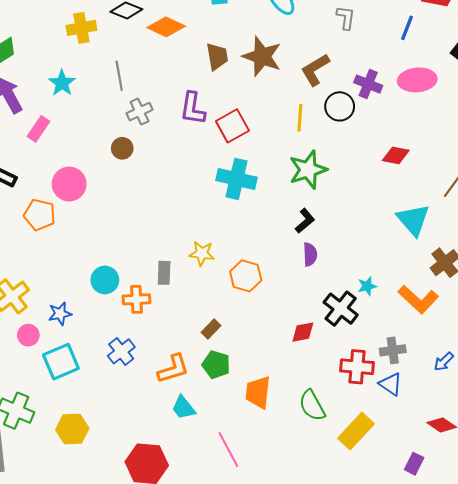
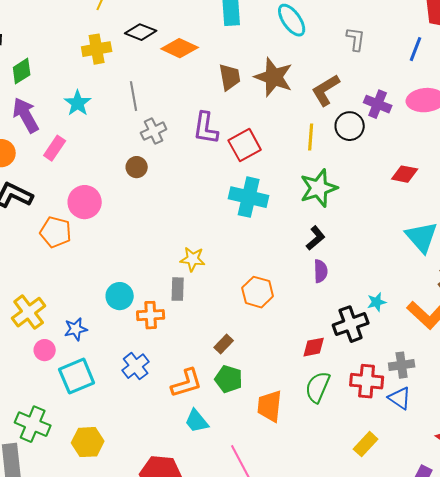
yellow star: (202, 253) -> (193, 259), moved
black cross: (341, 309) -> (351, 324), turned 32
green semicircle: (312, 406) -> (318, 387), moved, turned 52
yellow rectangle: (356, 431) -> (366, 444), size x0.7

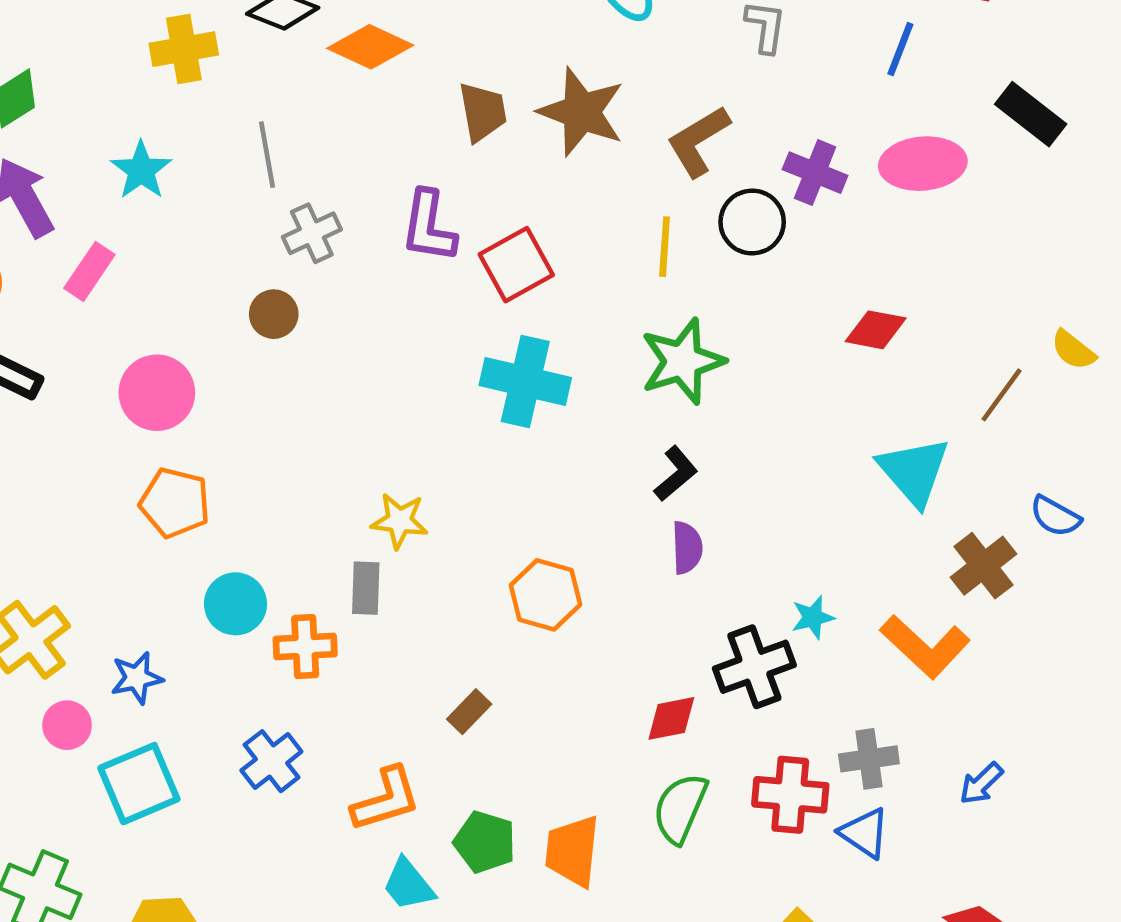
orange pentagon: (56, 232) -> (175, 503), moved
green pentagon: (229, 379) -> (485, 842), moved

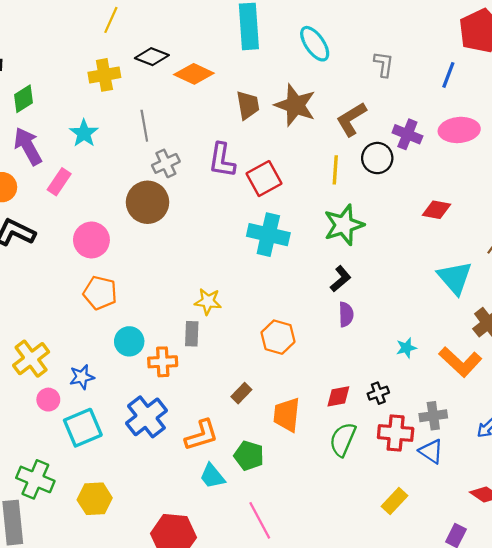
brown circle: (274, 314) -> (148, 202), size x1.8
black cross: (754, 667) -> (378, 393), moved, size x0.6
blue cross: (271, 761) -> (146, 417), size x1.4
orange trapezoid: (572, 851) -> (287, 415), moved

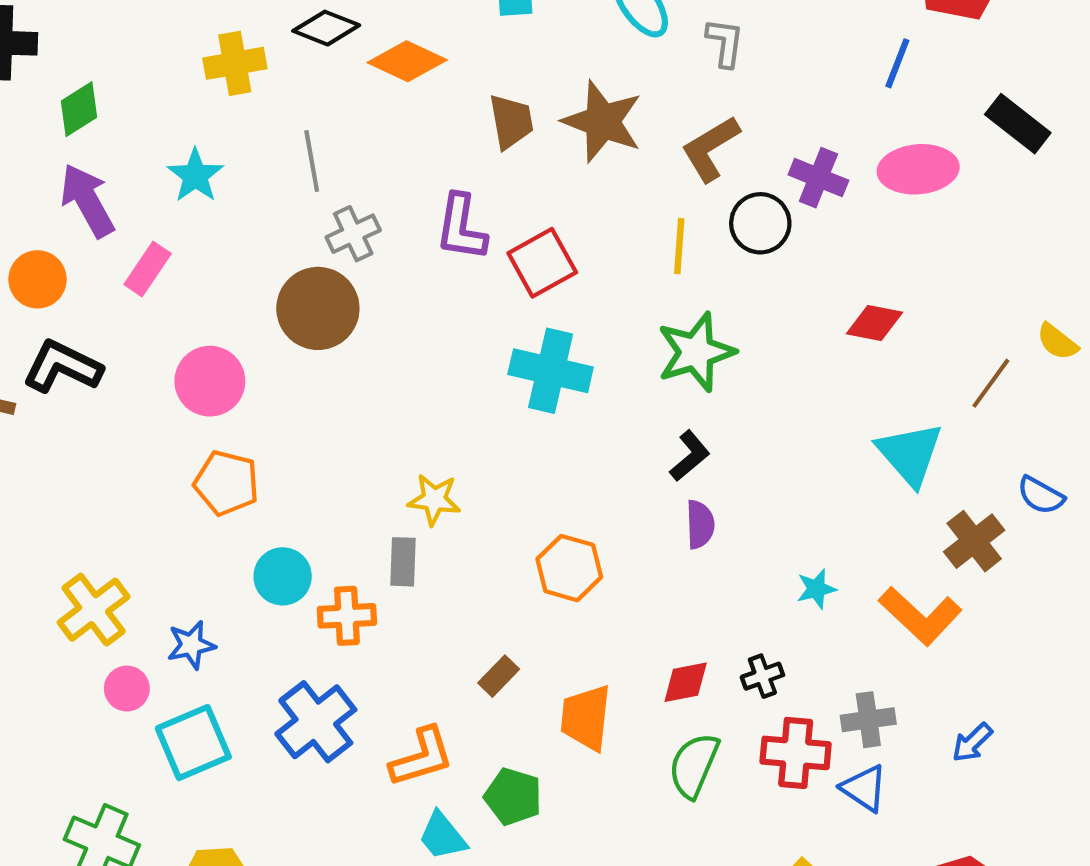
gray L-shape: (384, 64) -> (725, 43), moved

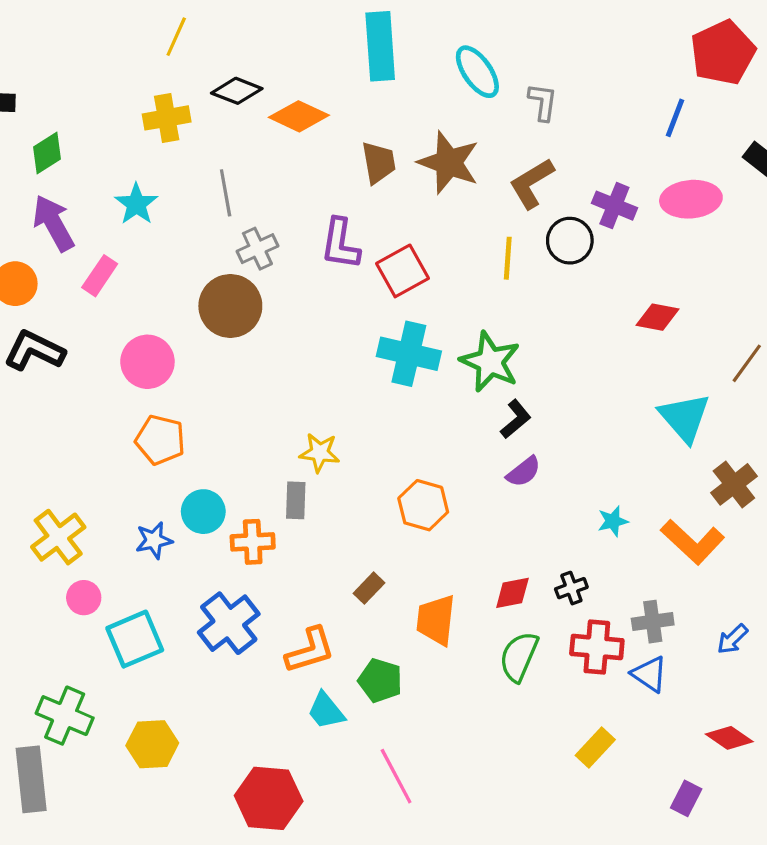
green star: (696, 352) -> (490, 362), moved, turned -30
purple semicircle: (700, 524) -> (524, 472), turned 54
blue star: (191, 645) -> (154, 540), moved

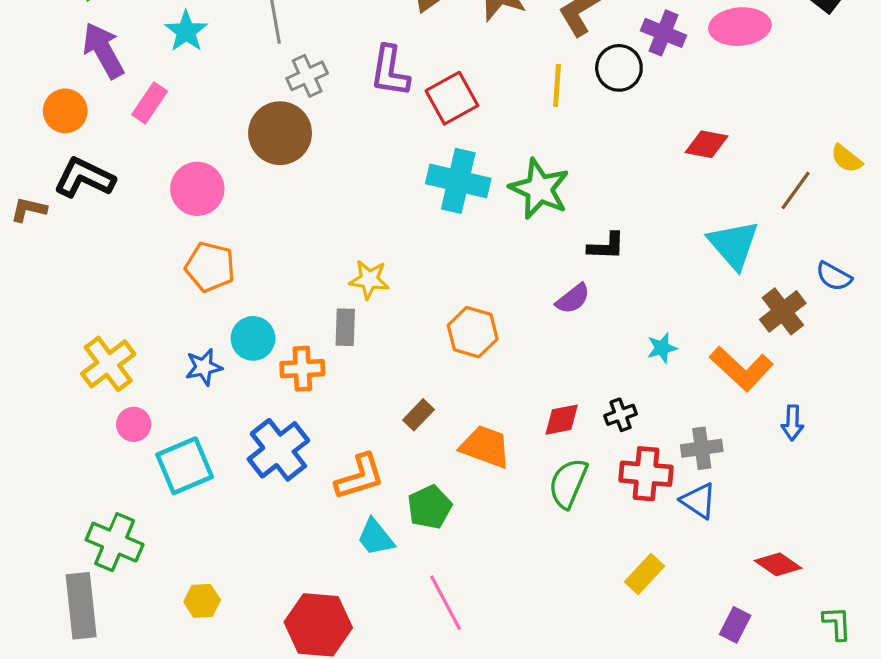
black L-shape: (516, 419) -> (606, 246), moved, turned 42
orange trapezoid: (436, 620) -> (485, 447), turned 104
blue arrow: (732, 639) -> (792, 423), moved, turned -44
green pentagon: (380, 681) -> (430, 507), turned 30
yellow hexagon: (152, 744) -> (202, 601), moved, size x0.7

